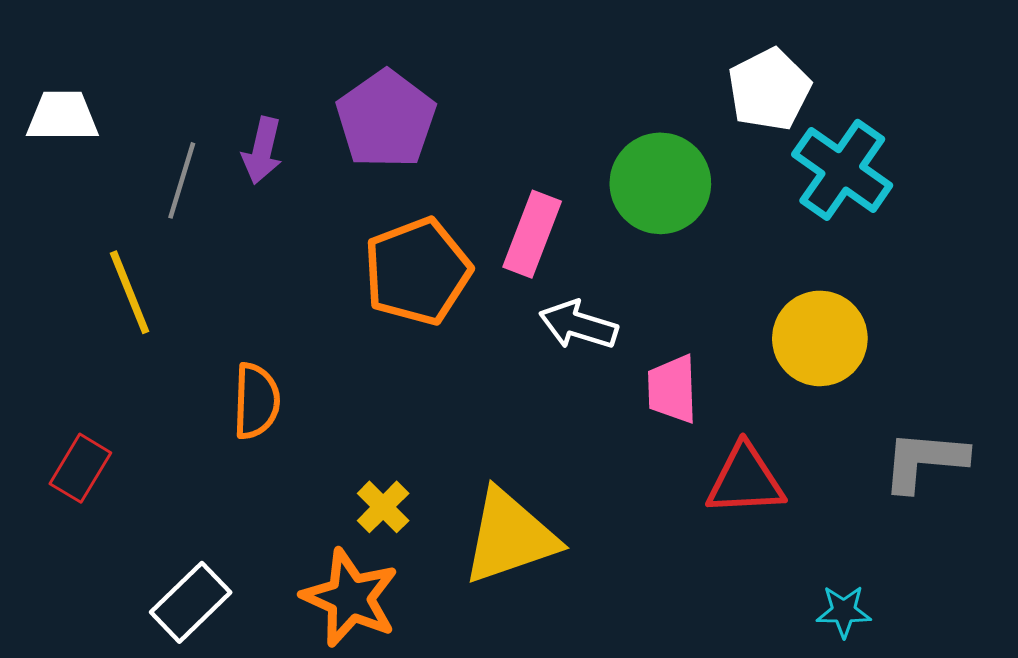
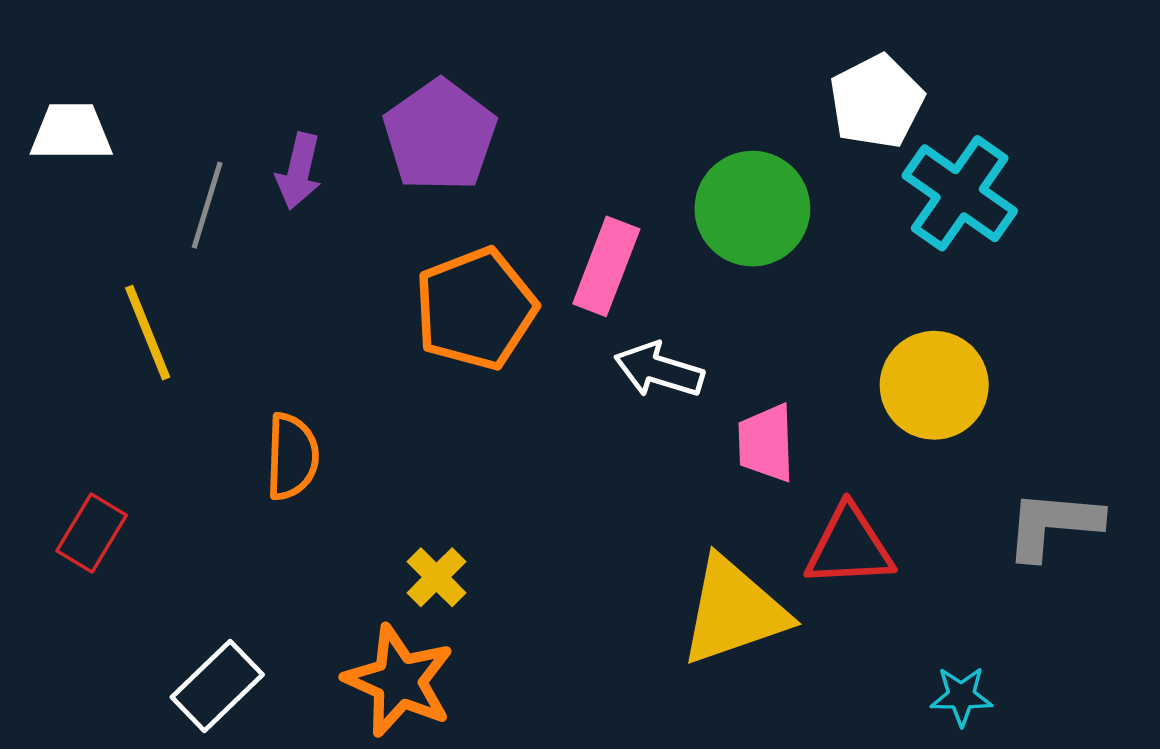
yellow triangle: (510, 537) -> (734, 611), moved

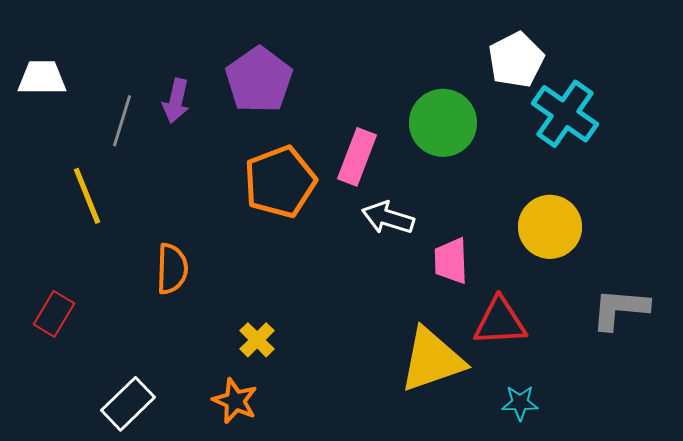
orange star: (399, 681) -> (235, 401), size x0.7
cyan star: (961, 696) -> (520, 403), moved

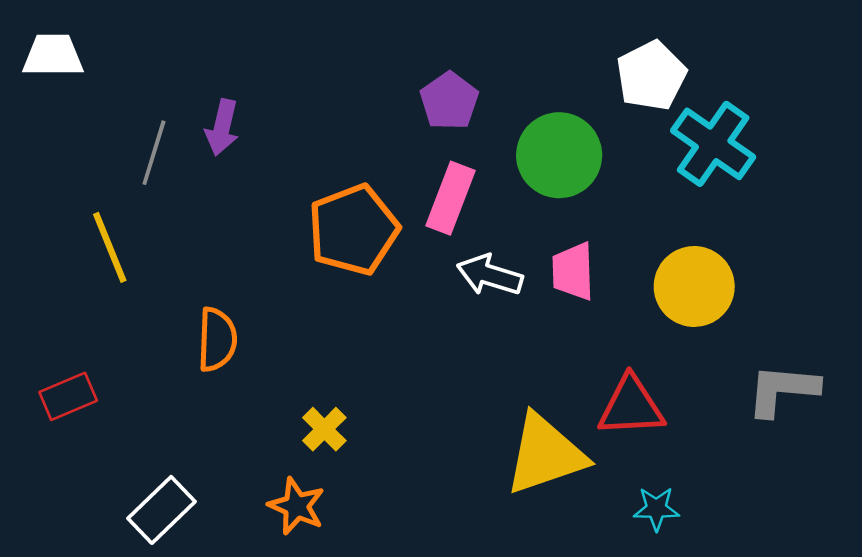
white trapezoid: (42, 78) -> (53, 55), moved
purple pentagon: (259, 80) -> (449, 101), moved, size x0.7
pink trapezoid: (451, 261) -> (573, 271), moved
red rectangle: (54, 314) -> (68, 396), turned 36

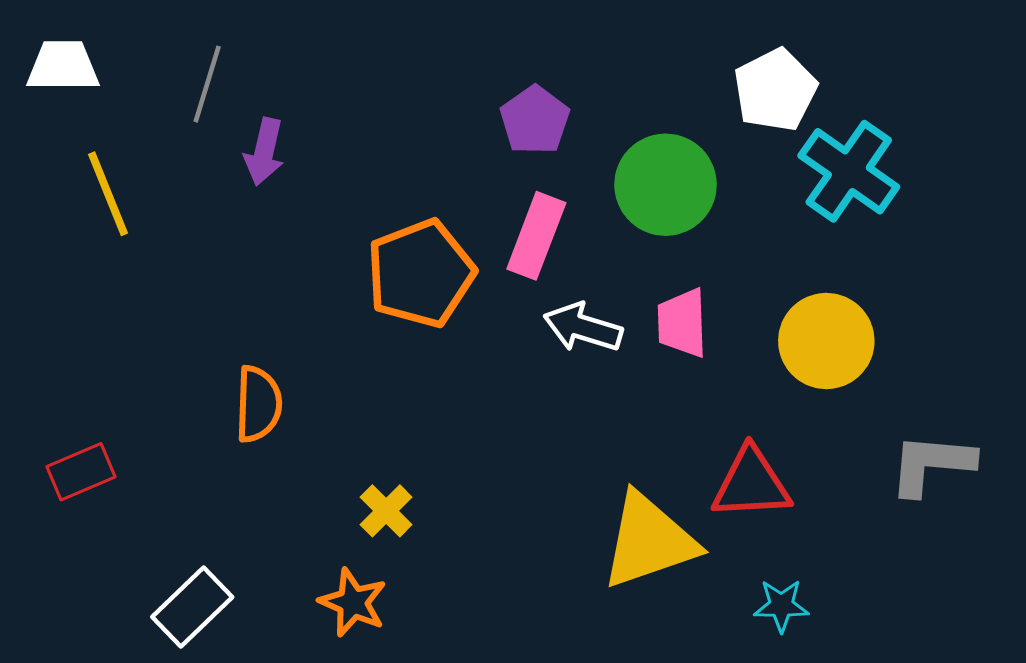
gray line: (154, 153) -> (207, 84), moved
yellow line: (110, 247) -> (108, 194), moved

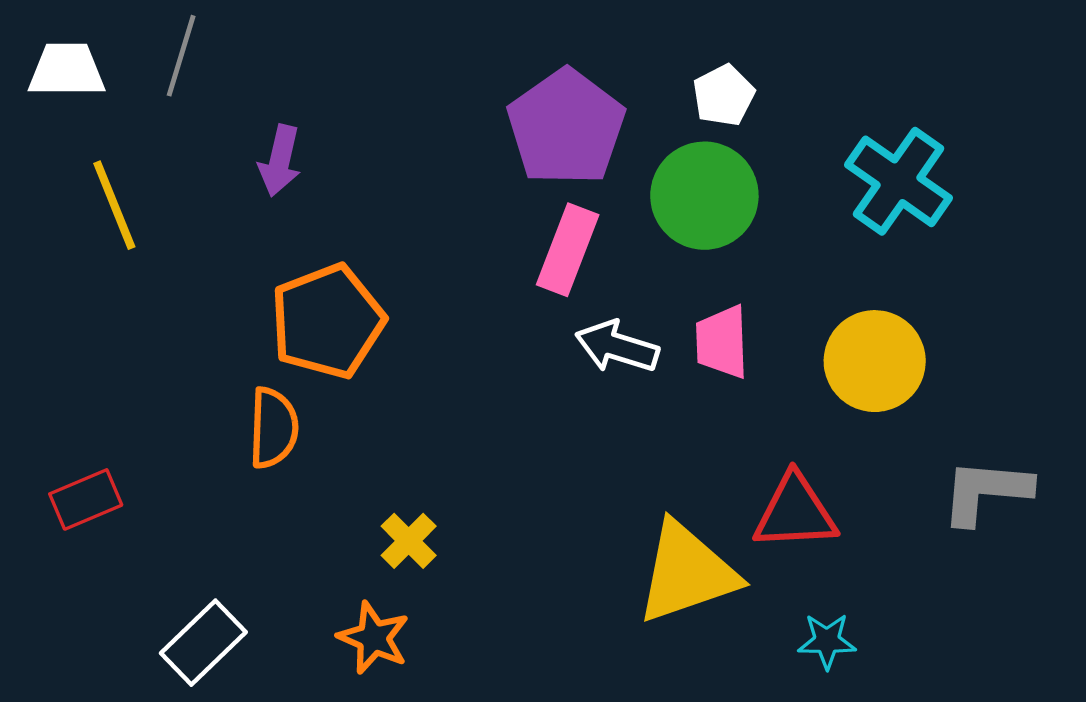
gray line: (207, 84) -> (181, 56), moved
white pentagon: (775, 90) -> (724, 95), moved, size x0.7
purple pentagon: (535, 120) -> (566, 127), size x1.6
orange pentagon: (421, 273) -> (327, 321), moved

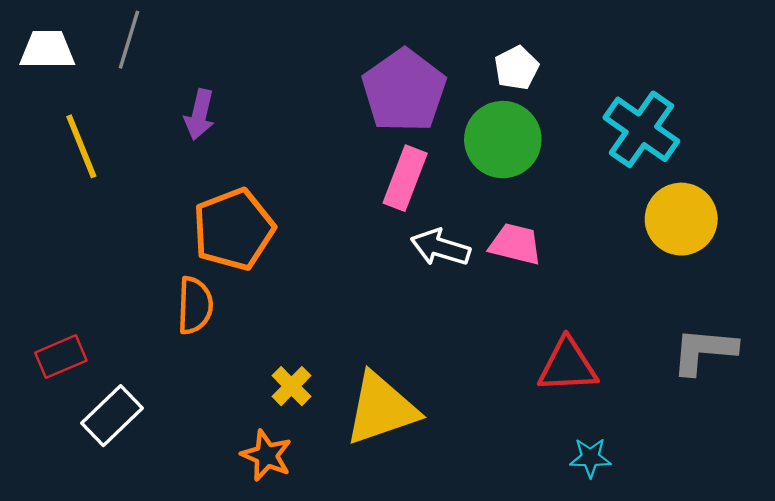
pink trapezoid: (722, 342) -> (515, 244), turned 106
yellow circle: (875, 361) -> (681, 219), moved
yellow triangle: (687, 573) -> (381, 409), moved
white rectangle: (203, 643) -> (112, 416), moved

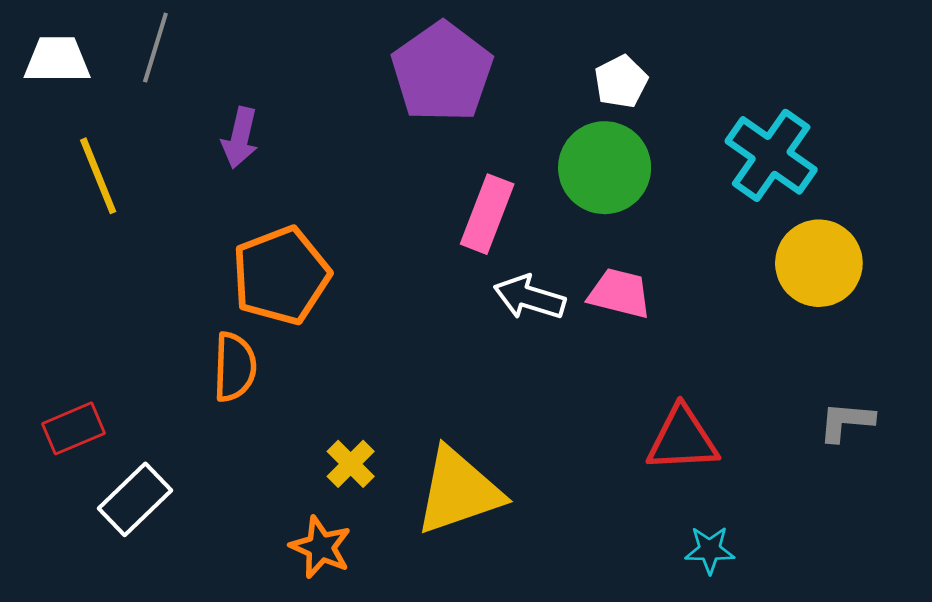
purple pentagon: (404, 91) -> (442, 72), moved
gray L-shape: (704, 351) -> (846, 422), size x0.7

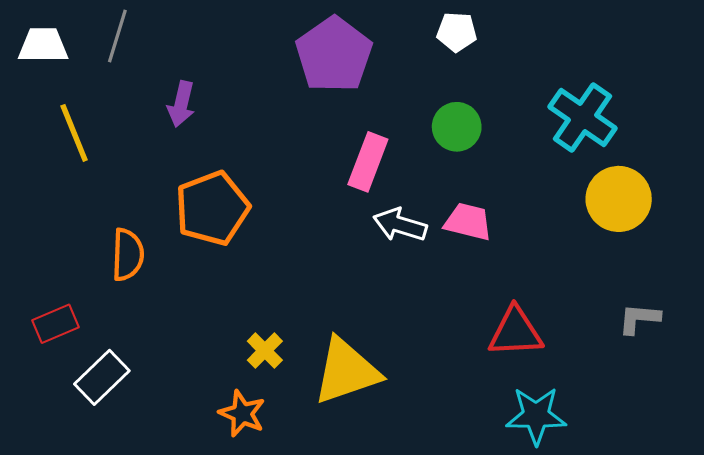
white pentagon: (621, 82) -> (457, 32), moved, turned 30
green circle: (605, 168) -> (457, 127), size x0.7
orange semicircle: (235, 367) -> (128, 255), moved
cyan star: (710, 550) -> (536, 416), size x1.6

